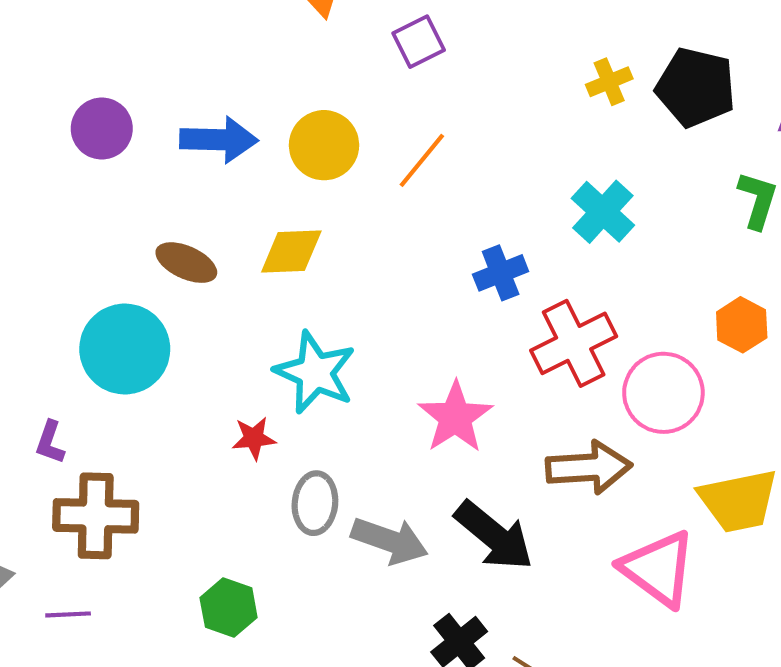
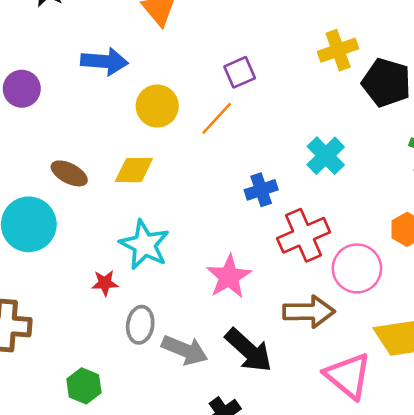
purple square: (419, 42) -> (240, 72), moved
yellow cross: (609, 82) -> (338, 50), moved, size x1.4
blue arrow: (219, 140) -> (104, 61), moved

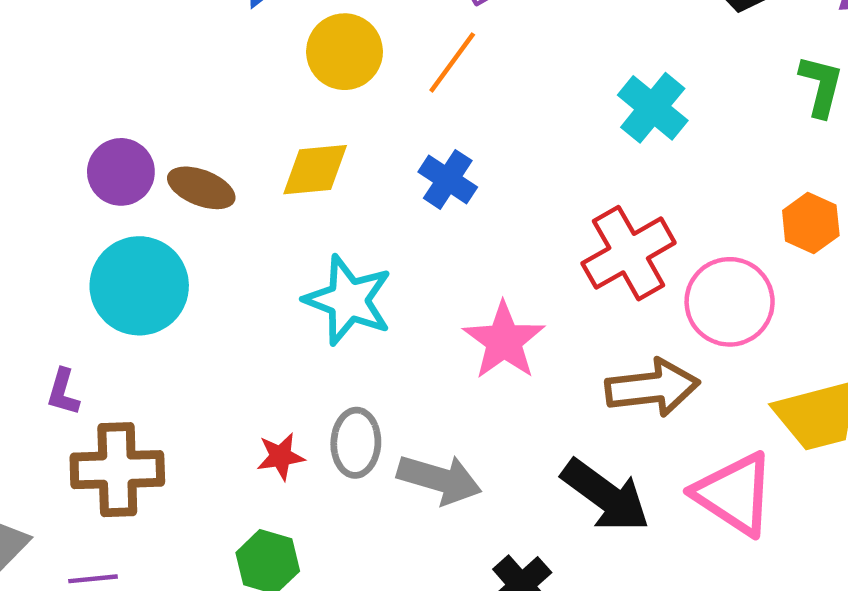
purple circle: (22, 89) -> (121, 172), moved
blue cross: (261, 190) -> (448, 179), moved, turned -32
red star: (105, 283) -> (281, 456), moved
black arrow: (249, 350) -> (606, 496), moved

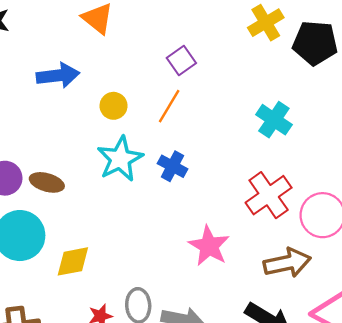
yellow circle: (345, 52) -> (114, 106), size x0.7
yellow diamond: (315, 170) -> (73, 261), moved
cyan star: (348, 300) -> (120, 159), moved, turned 30

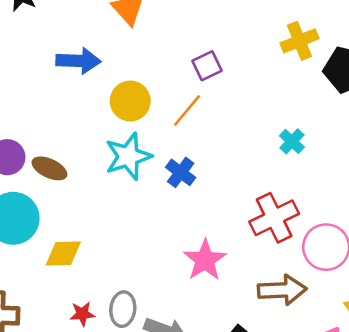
yellow circle: (114, 106) -> (130, 101), size x1.4
cyan cross: (274, 120) -> (292, 141), size x0.7

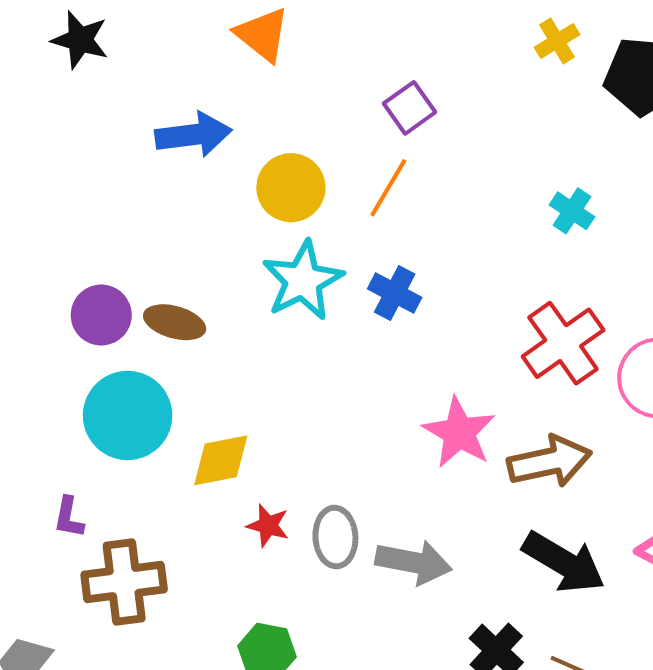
yellow cross: (299, 41) -> (557, 41), size x0.7
brown arrow: (282, 290) -> (550, 461), moved
red star: (82, 314) -> (268, 526), moved, turned 30

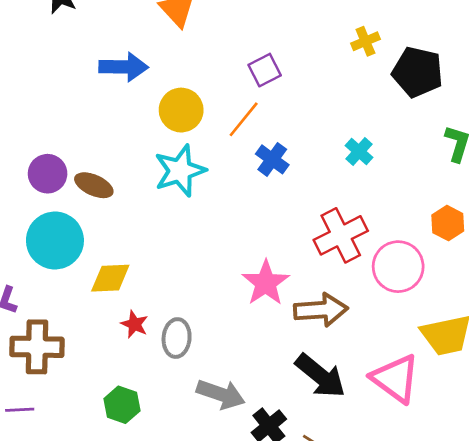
blue cross: (395, 293) -> (272, 159), moved
gray arrow: (414, 562) -> (221, 394), moved

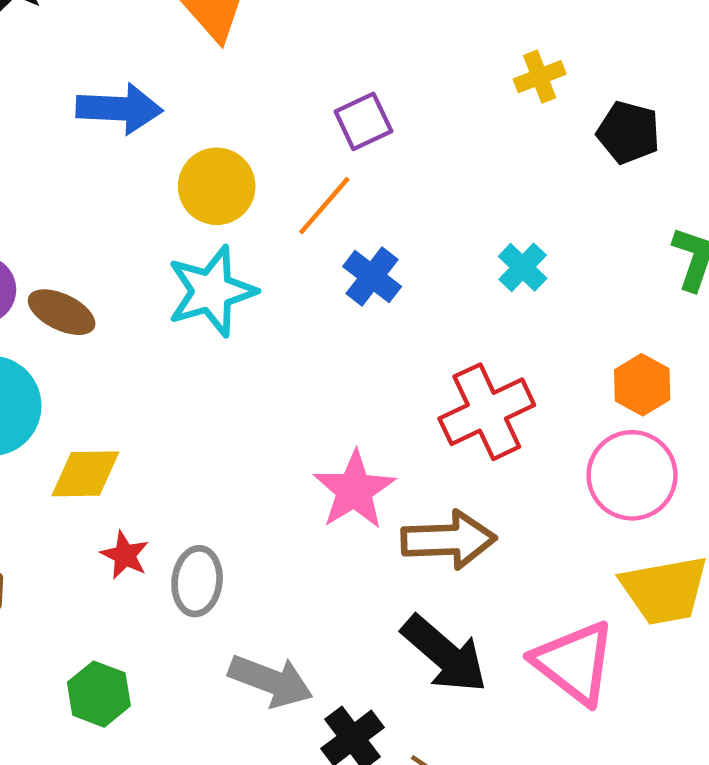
black pentagon: (418, 72) -> (628, 132), size x0.7
orange hexagon: (448, 223) -> (642, 385), moved
pink circle: (398, 267) -> (632, 475), moved

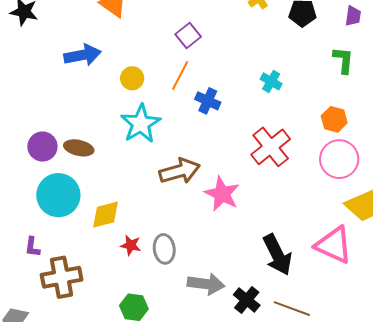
yellow circle: (217, 186) -> (132, 78), size x0.7
brown arrow: (449, 540) -> (180, 171), moved
black arrow: (444, 654) -> (277, 255), turned 36

